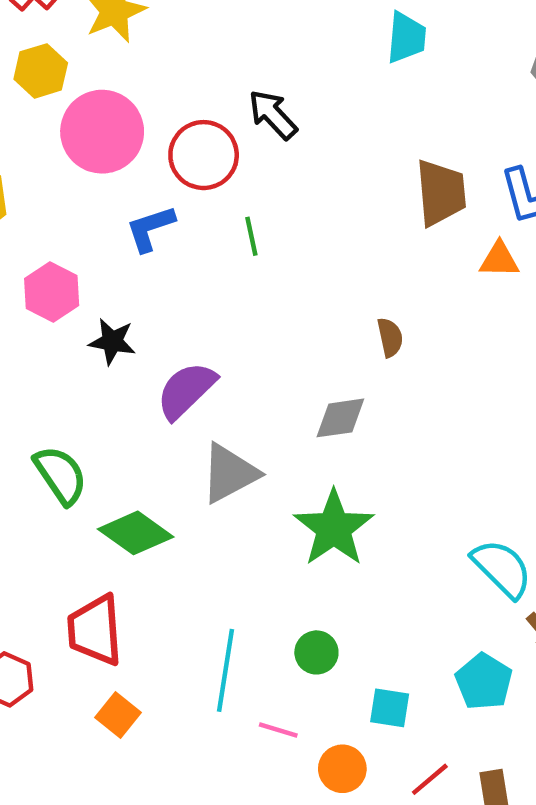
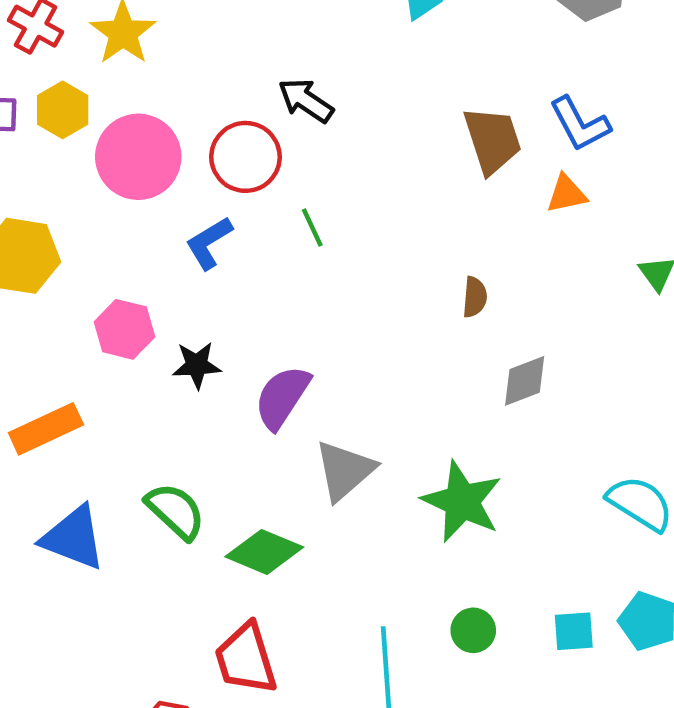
brown semicircle: (390, 337) -> (475, 297), turned 30
gray diamond: (340, 418) -> (525, 381), moved
cyan square: (390, 708) -> (574, 631), moved

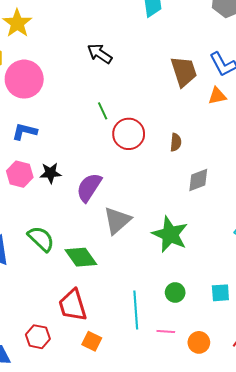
red circle: (246, 157) -> (129, 134), moved
blue L-shape: (209, 243) -> (25, 131), moved, turned 45
pink hexagon: (124, 329) -> (20, 174), moved
green diamond: (264, 552) -> (81, 257), turned 32

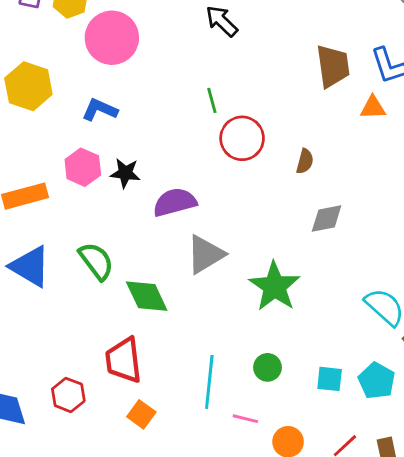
purple semicircle: (89, 187) -> (175, 202), turned 32

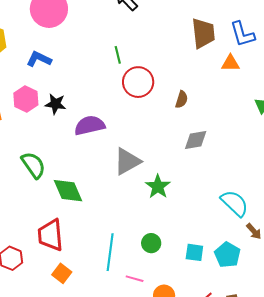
gray triangle: (205, 254) -> (127, 161), moved
green star: (275, 286) -> (158, 187), size x0.7

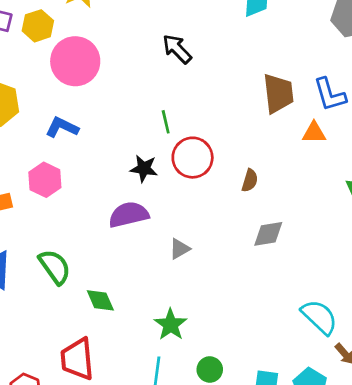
black star: (56, 104) -> (144, 169), moved
gray triangle: (127, 161) -> (179, 249), moved, size x0.6
green star: (158, 187) -> (171, 325), moved
green diamond: (68, 191) -> (100, 300), size x0.7

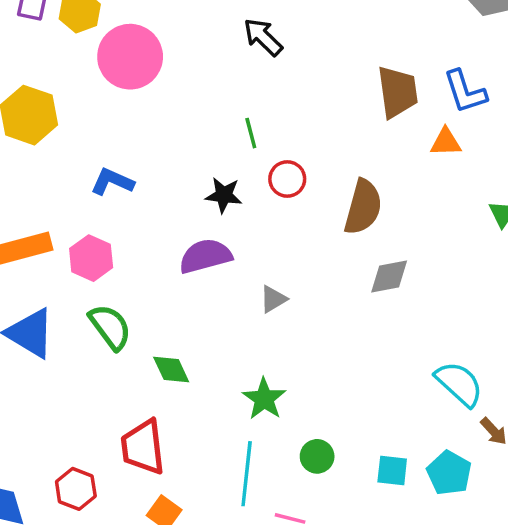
blue L-shape: (62, 127) -> (112, 182), moved
red circle: (193, 158) -> (287, 179), size x0.7
pink hexagon: (45, 180) -> (91, 258), moved
brown semicircle: (250, 180) -> (363, 207), size x1.8

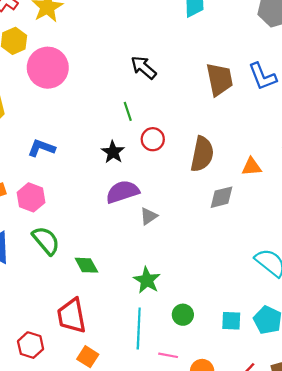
black arrow: (263, 37) -> (144, 68), moved
orange triangle: (446, 142) -> (252, 167), moved
black star: (224, 195) -> (113, 152), turned 30
purple semicircle: (205, 256) -> (122, 192), moved

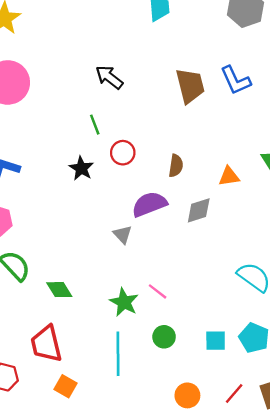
brown semicircle: (202, 154) -> (176, 166), size x0.6
purple semicircle: (122, 192) -> (149, 204), moved
gray triangle: (149, 216) -> (123, 234), turned -36
pink line: (168, 355) -> (158, 291), moved, turned 30

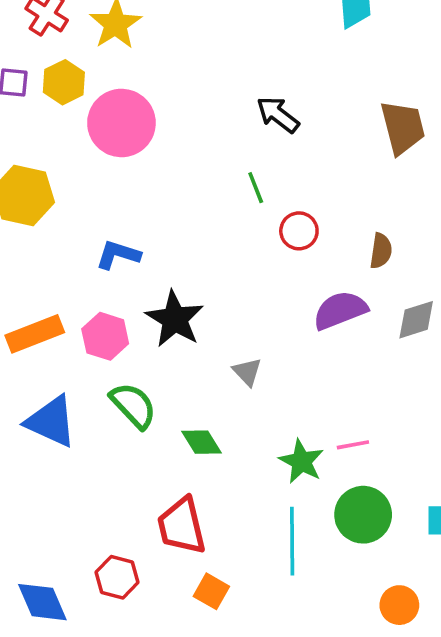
black star: (81, 168) -> (175, 319), moved, size x1.5
gray triangle: (123, 234) -> (247, 372), moved
pink line: (158, 291) -> (353, 445), turned -48
green circle: (164, 337) -> (363, 515), size x1.6

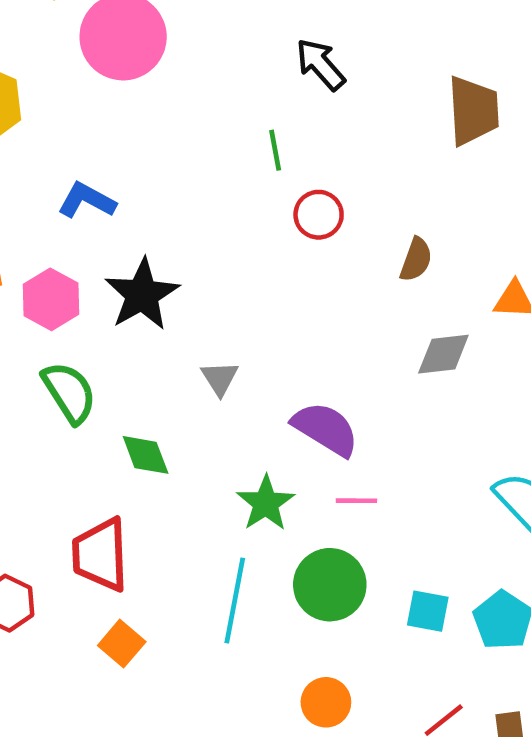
purple semicircle: (340, 310) -> (326, 429), moved, turned 42
pink line: (353, 445) -> (356, 501), moved
orange circle: (399, 605) -> (326, 702), moved

